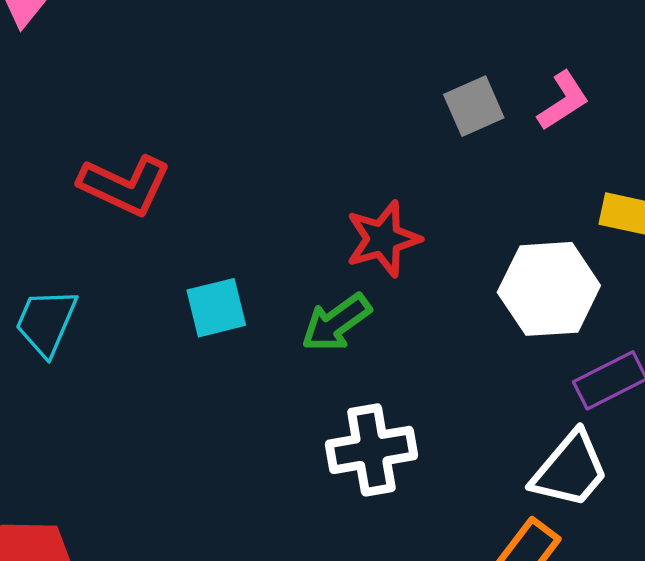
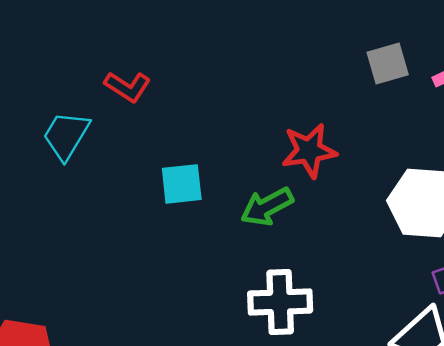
red L-shape: (125, 185) -> (128, 87), size x0.7
cyan trapezoid: (46, 322) -> (66, 135), moved

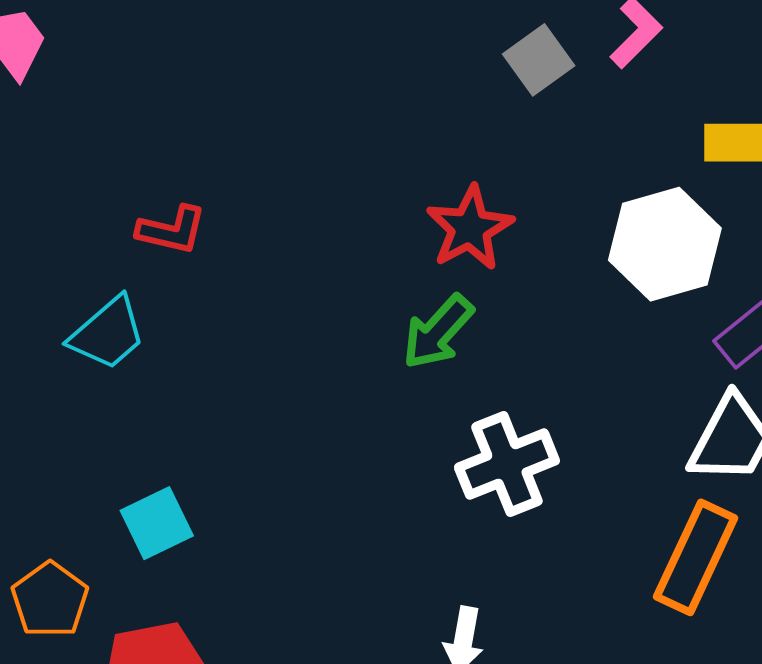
cyan trapezoid: (66, 135) -> (108, 333), turned -142
cyan square: (182, 184) -> (157, 523), moved

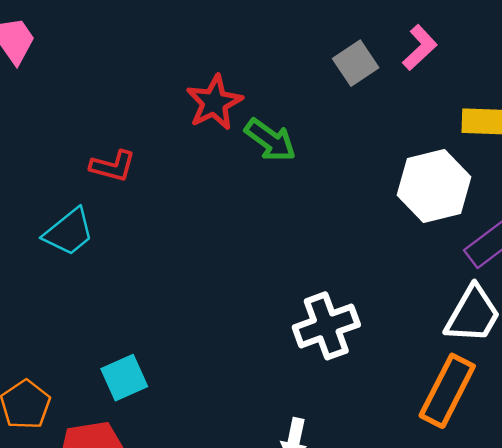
red star: (470, 228) -> (214, 102), moved
green arrow: (438, 332) -> (270, 140), moved, turned -98
cyan square: (157, 523) -> (124, 378), moved

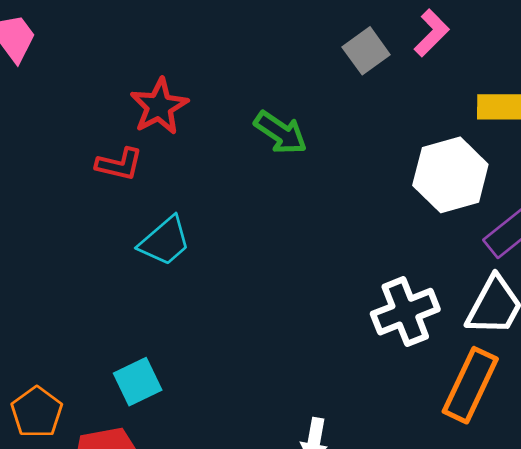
red star: (214, 102) -> (159, 106), moved
cyan trapezoid: (69, 232) -> (165, 241), moved
white cross: (326, 326) -> (405, 312), moved

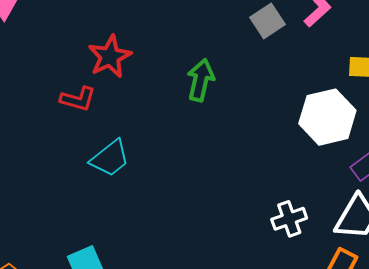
green arrow: (281, 133) -> (201, 80), turned -114
white cross: (405, 312) -> (289, 219), size x0.7

